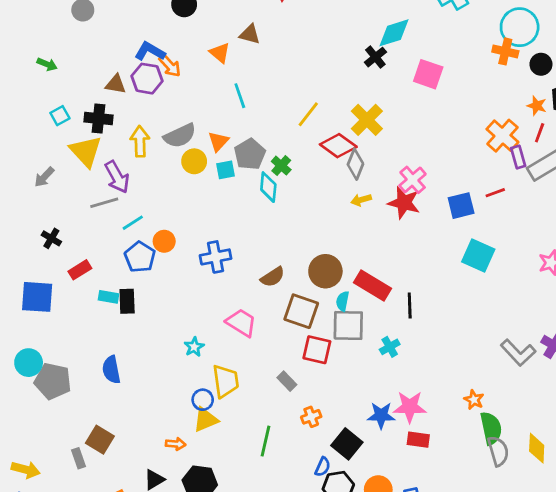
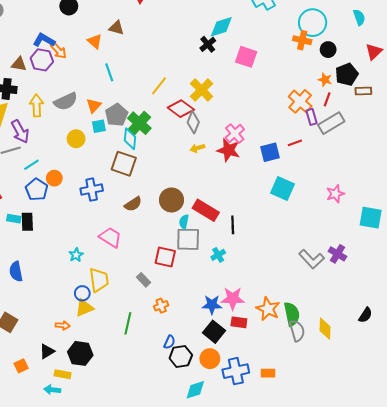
yellow circle: (194, 161) -> (76, 139), moved
green cross: (281, 166) -> (139, 123), size x1.6
brown square: (301, 311) -> (124, 164), moved
orange star: (474, 400) -> (268, 309), moved, size x1.6
black square: (347, 444) -> (214, 332), moved

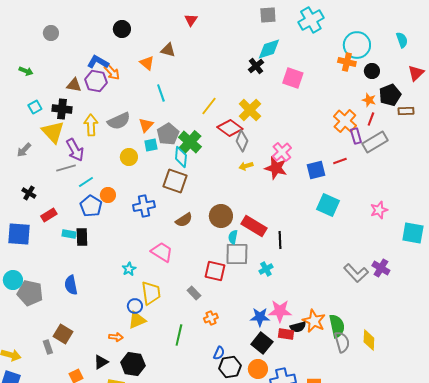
black semicircle: (365, 315) -> (298, 327), moved, turned 42

